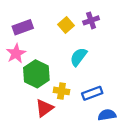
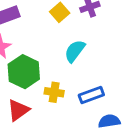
red triangle: (44, 108) -> (18, 110), moved

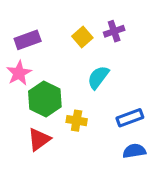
blue rectangle: (91, 95) -> (130, 118), moved

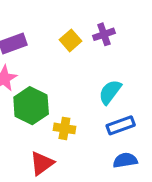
cyan semicircle: (98, 77) -> (110, 92), moved
red triangle: (39, 139) -> (42, 163), moved

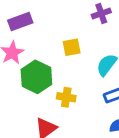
yellow square: (71, 40) -> (72, 47), moved, turned 30

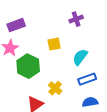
yellow cross: (66, 97) -> (55, 88), moved, turned 32

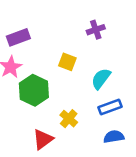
yellow square: (54, 44) -> (67, 62), turned 32

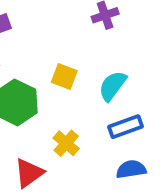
yellow square: (67, 62) -> (64, 76), moved

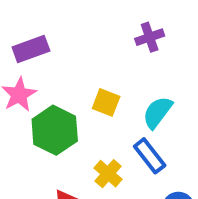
blue rectangle: (126, 127) -> (150, 156), moved, turned 72

